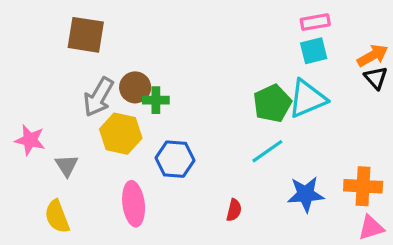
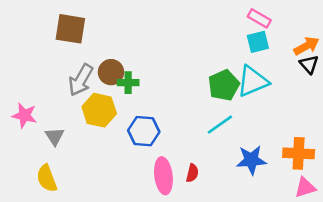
pink rectangle: (315, 22) -> (259, 18), turned 40
pink ellipse: (134, 204) -> (163, 176), moved

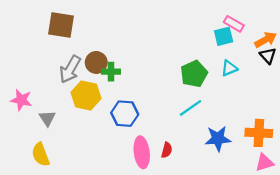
pink rectangle: (259, 18) -> (234, 24), moved
cyan triangle: (253, 81) -> (229, 68), moved, size x0.6

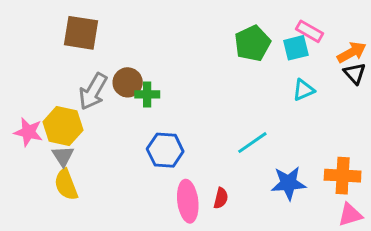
green pentagon: (194, 74) -> (252, 43), moved
yellow hexagon: (86, 95) -> (63, 126), moved
yellow semicircle: (41, 155) -> (66, 185), moved

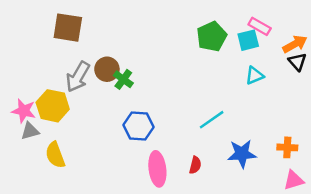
green cross: (147, 94) -> (123, 79), turned 36
gray triangle: (63, 156) -> (30, 131), moved, turned 48
orange cross: (343, 176) -> (287, 147), size x0.7
red semicircle: (221, 198) -> (195, 165), moved

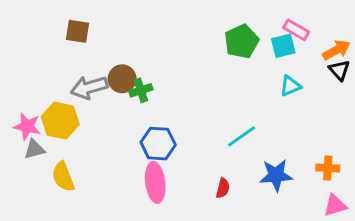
brown square: (68, 28) -> (78, 31), size x0.7
gray arrow: (78, 77) -> (89, 87), turned 44
green cross: (123, 79) -> (141, 90), turned 36
pink ellipse: (157, 169) -> (155, 182), moved

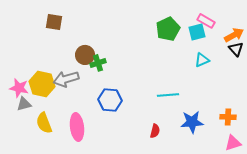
gray arrow: (89, 87) -> (66, 79), moved
cyan line: (242, 136) -> (168, 95), turned 30
pink ellipse: (155, 182) -> (77, 127), moved

